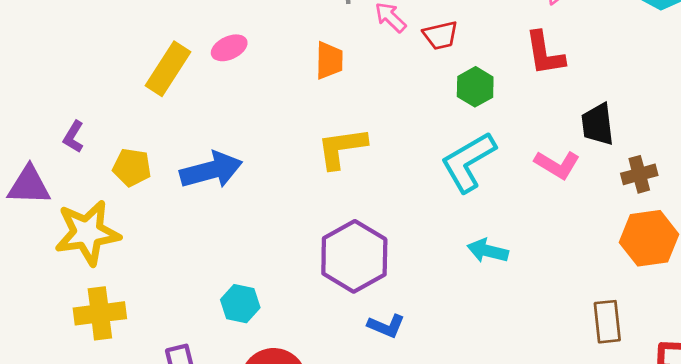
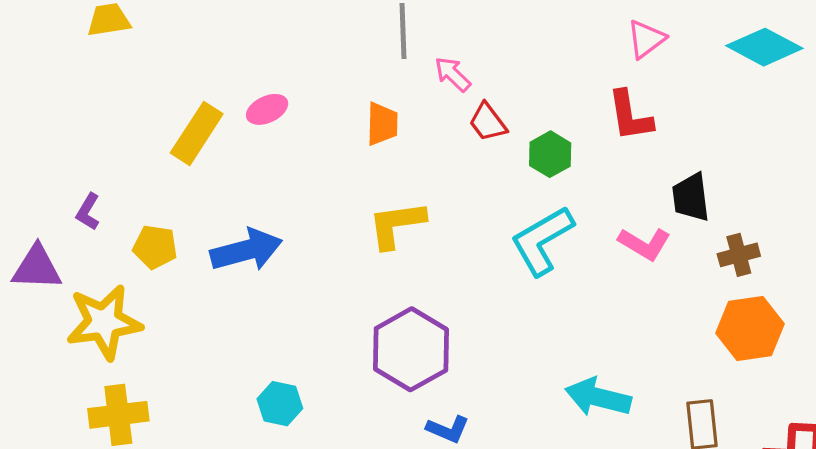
red trapezoid: (440, 35) -> (488, 122), moved, turned 66
cyan arrow: (488, 251) -> (598, 397), moved, size x1.4

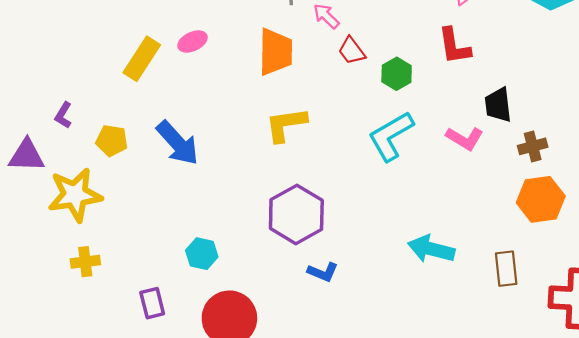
orange trapezoid: (382, 124) -> (276, 52), size x1.5
blue arrow: (246, 250) -> (178, 143), turned 63
yellow cross: (118, 415) -> (85, 262), size x0.7

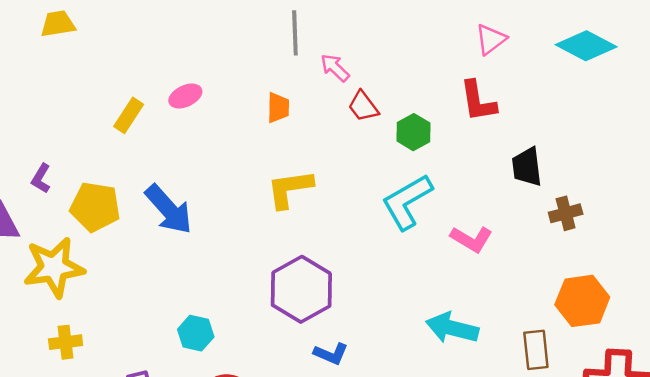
orange trapezoid: (276, 52) -> (278, 108), size x0.6
yellow rectangle: (142, 59) -> (129, 115), size x0.7
pink L-shape: (465, 138) -> (471, 239), moved
yellow pentagon: (112, 141) -> (95, 207), size x1.4
orange hexagon: (541, 199) -> (582, 301), moved

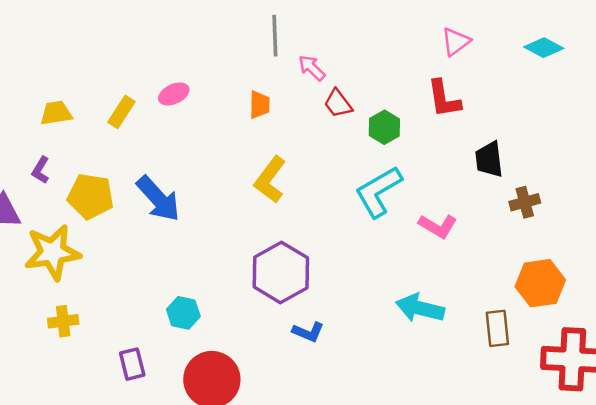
yellow trapezoid: (58, 24) -> (56, 113), moved
cyan diamond: (586, 46) -> (544, 48), size x0.7
yellow L-shape: (290, 189) -> (270, 180), turned -45

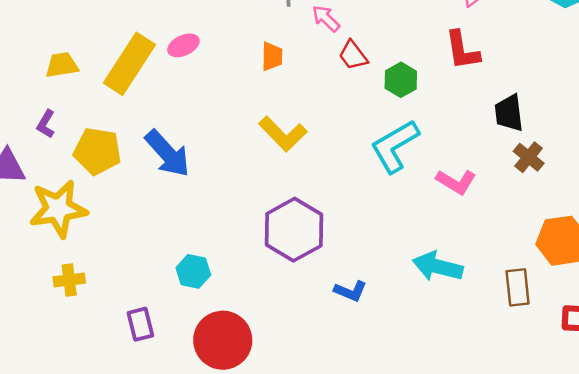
yellow rectangle: (121, 112) -> (129, 64), size x1.8
yellow L-shape: (270, 180) -> (283, 134), turned -81
brown cross: (525, 202) -> (529, 157), moved, turned -36
blue L-shape: (308, 332) -> (350, 291), moved

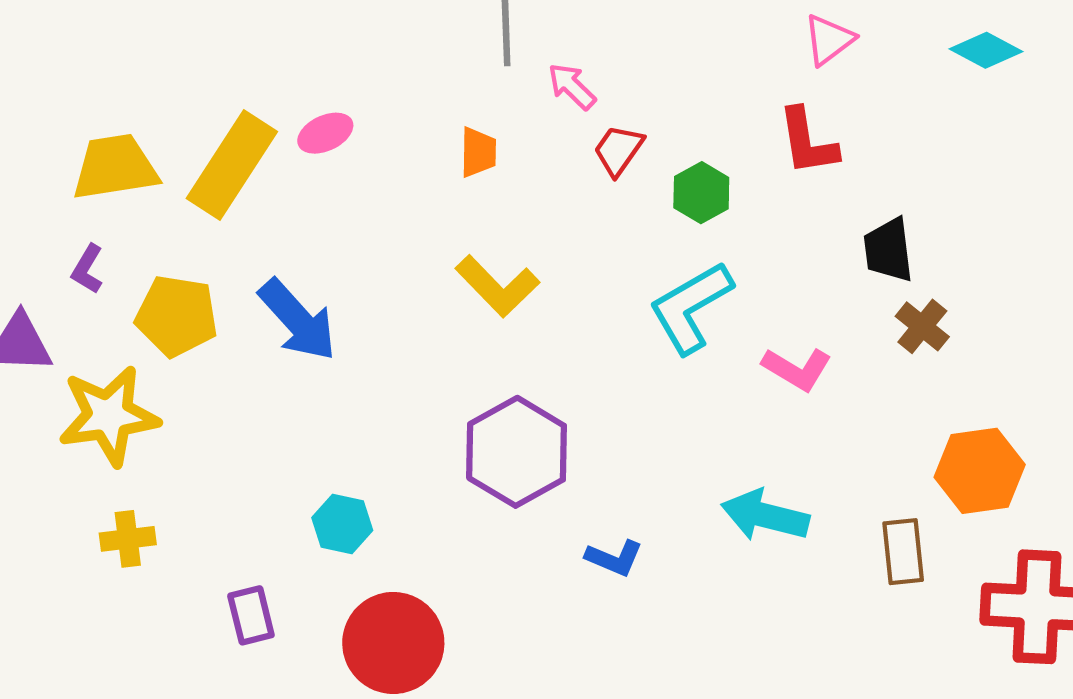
red trapezoid: (353, 55) -> (618, 150), turned 72
yellow trapezoid: (62, 65) -> (115, 167), size x1.5

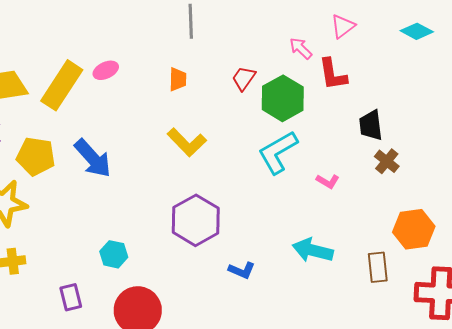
pink arrow: (572, 86) -> (301, 48), moved
green hexagon: (701, 193) -> (283, 98), size x1.6
pink L-shape: (797, 369) -> (328, 181), size x0.7

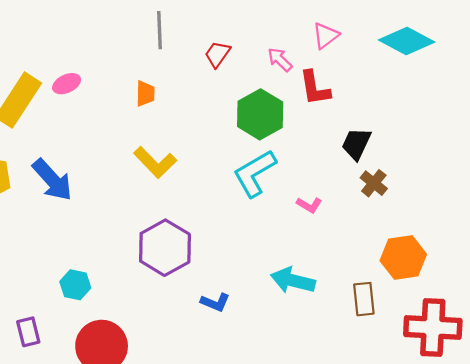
cyan diamond: (417, 31) -> (407, 41), size x1.5
red trapezoid: (244, 78) -> (217, 54), moved
black trapezoid: (371, 125) -> (356, 144), turned 32

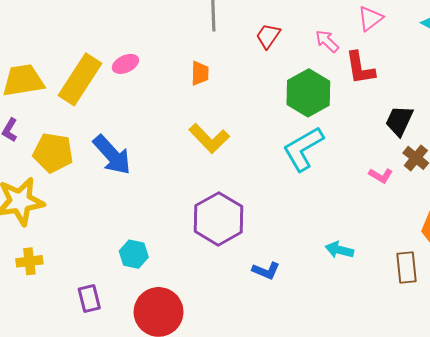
pink L-shape: (309, 205) -> (381, 176), moved
cyan arrow: (293, 280) -> (339, 250), size x0.7

